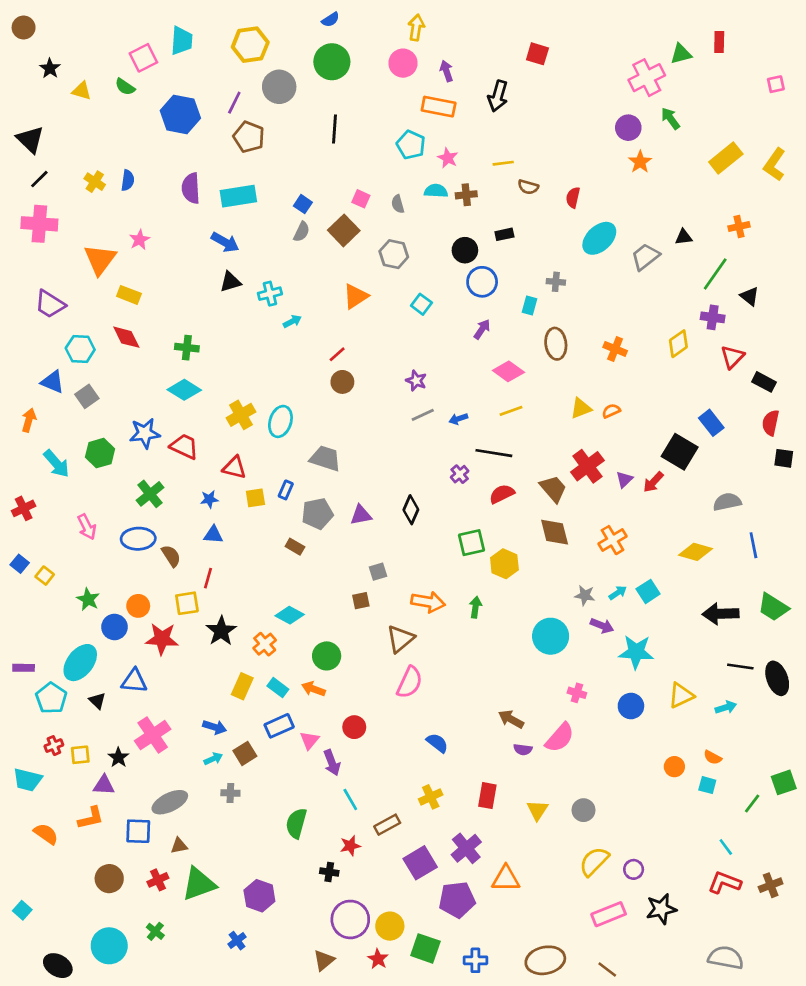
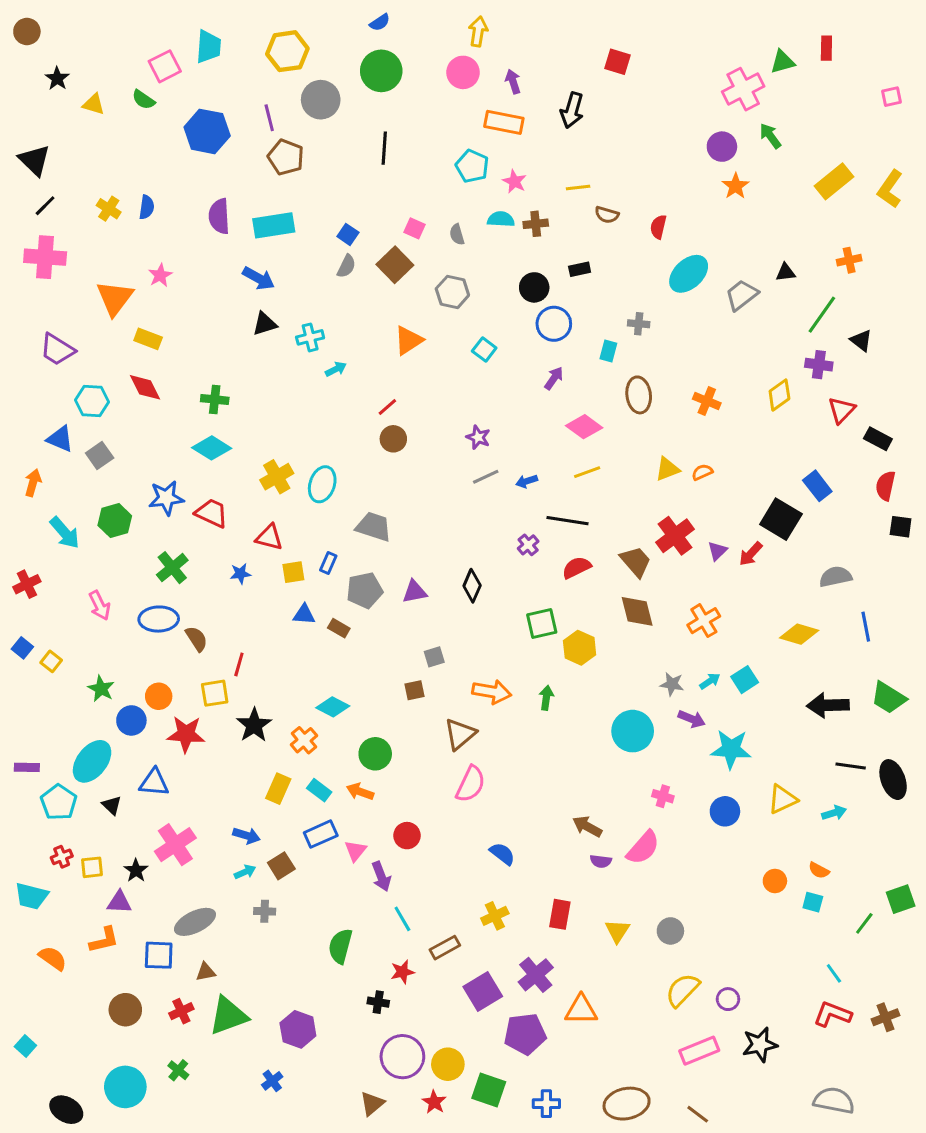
purple line: (234, 103) -> (269, 118), turned -40
blue triangle: (213, 535) -> (304, 614), moved

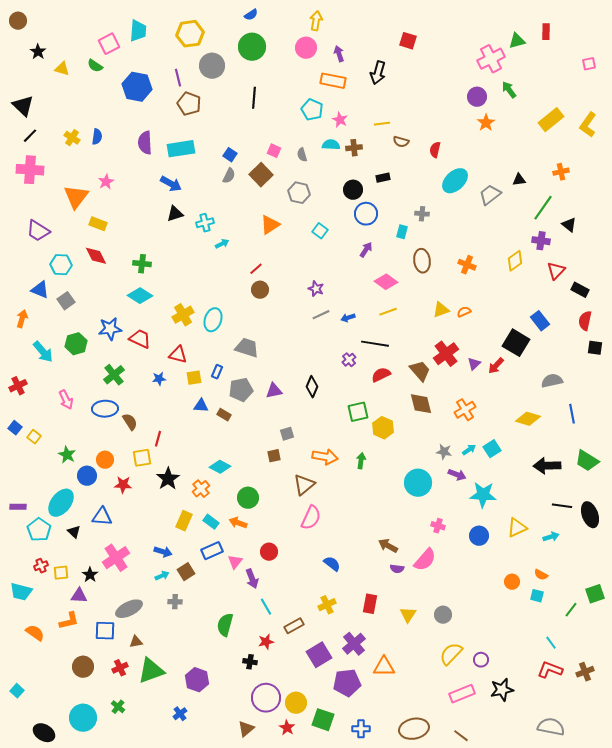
red star: (186, 734) -> (123, 485), size x0.7

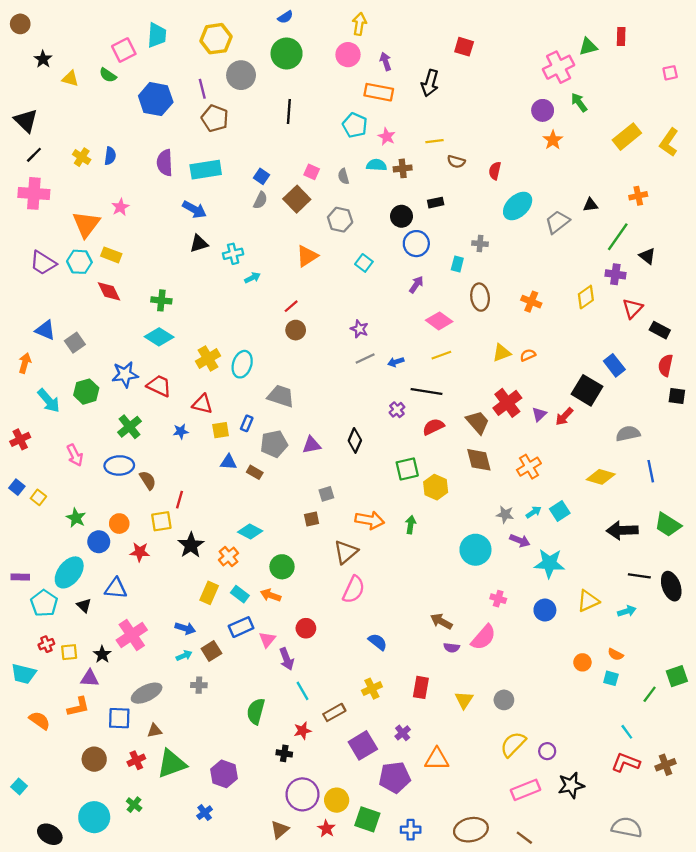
cyan hexagon: (61, 265) -> (79, 262), moved
purple cross: (354, 644) -> (403, 733), size x0.6

